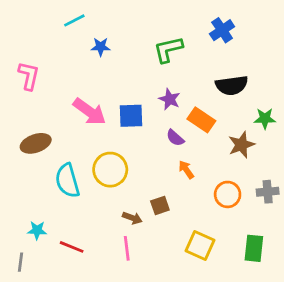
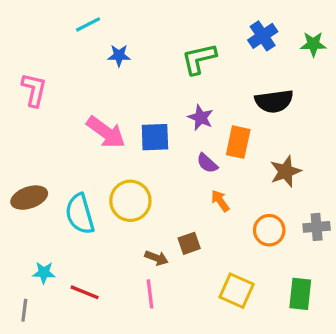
green star: (265, 119) -> (313, 44), moved
orange rectangle: (201, 120) -> (238, 142), turned 68
brown ellipse: (36, 143) -> (29, 198), moved

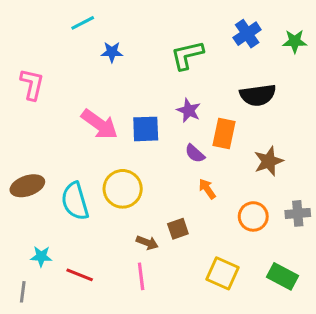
green rectangle: (300, 294) -> (282, 276), turned -68

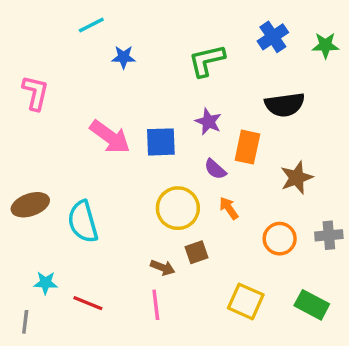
yellow circle: (123, 189) -> (178, 208), moved

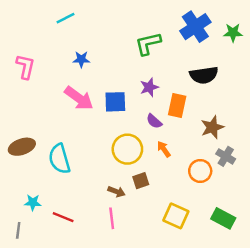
blue cross: (273, 37) -> (195, 27), size x1.4
blue star: (124, 57) -> (81, 59), moved
purple star: (208, 122) -> (149, 87), turned 30
gray cross: (329, 235) -> (226, 156), moved, turned 36

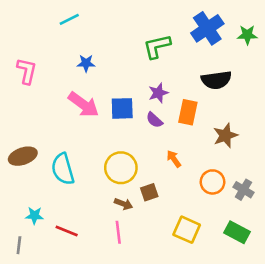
purple semicircle: (154, 121) -> (154, 120), moved
yellow circle: (127, 149) -> (121, 168), moved
gray cross: (226, 156) -> (243, 190), moved

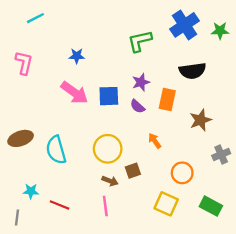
cyan line: (69, 19) -> (35, 18), moved
orange circle: (212, 182) -> (182, 173), moved
gray cross: (243, 190) -> (221, 155), moved, turned 36

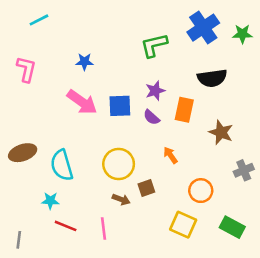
brown star: (201, 120) -> (221, 132), turned -30
cyan star: (31, 191) -> (50, 201), moved
pink line: (105, 206) -> (103, 228), moved

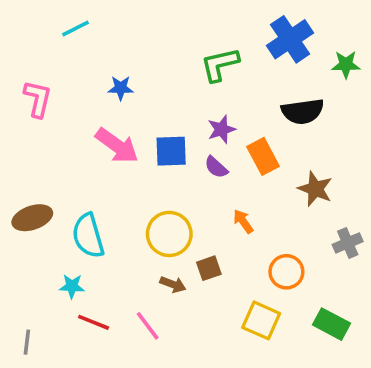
cyan line: (39, 20) -> (76, 28), moved
green star: (242, 34) -> (346, 65), moved
orange rectangle: (184, 110) -> (263, 156), turned -40
pink line: (103, 228) -> (148, 326), turned -30

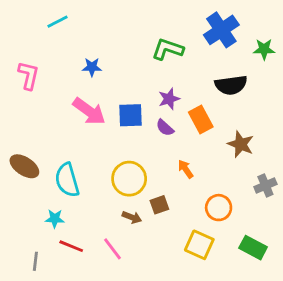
green L-shape: (220, 65) -> (168, 49), turned 32
brown ellipse: (32, 218) -> (24, 166), turned 52
gray line: (27, 342) -> (35, 261), moved

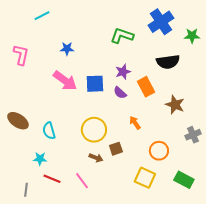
cyan semicircle: (67, 180) -> (49, 131), size x0.7

